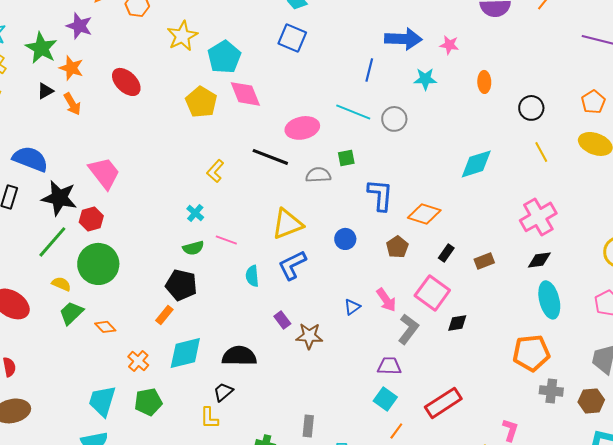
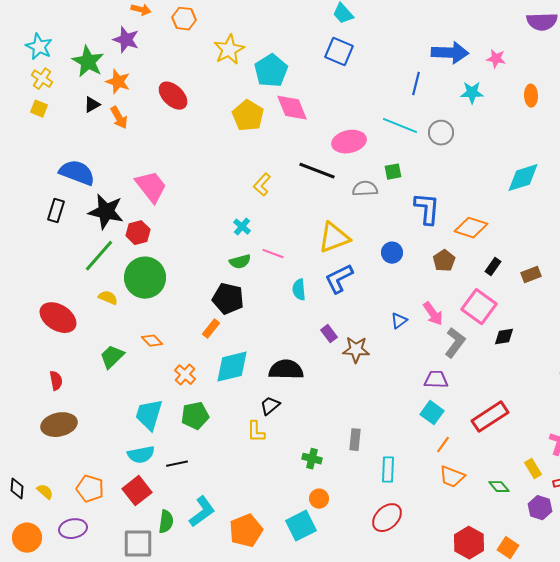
green trapezoid: (71, 313) -> (112, 357), moved

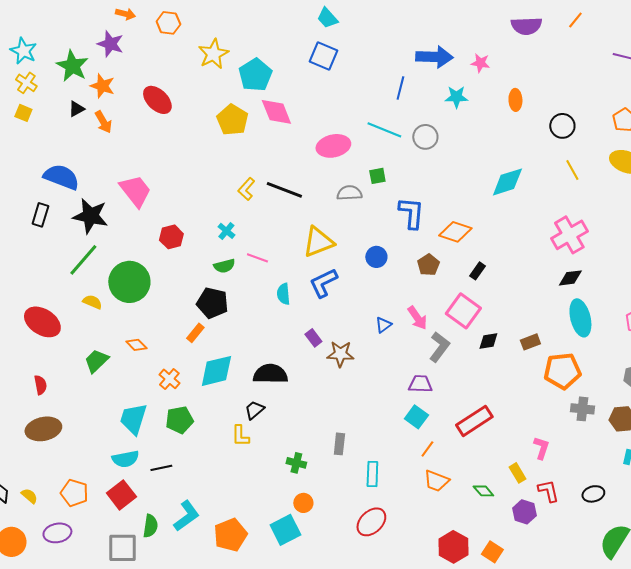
black line: (317, 171) -> (284, 190), moved
red hexagon: (138, 233) -> (171, 237), moved
brown rectangle: (531, 275) -> (530, 342), moved

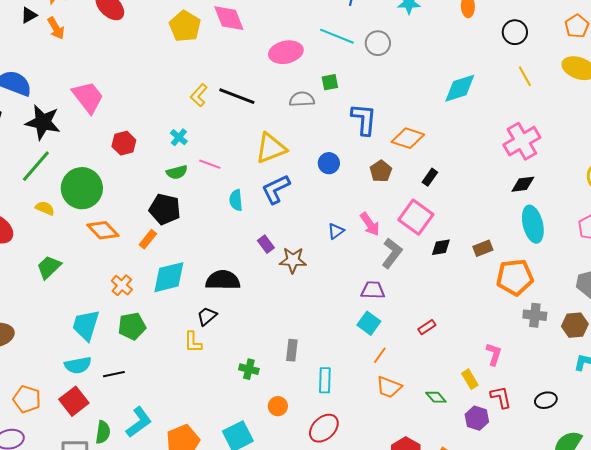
orange diamond: (136, 345) -> (103, 230), moved, size x1.5
red rectangle: (474, 421) -> (427, 327), size x0.5
orange circle: (303, 503) -> (278, 406), moved

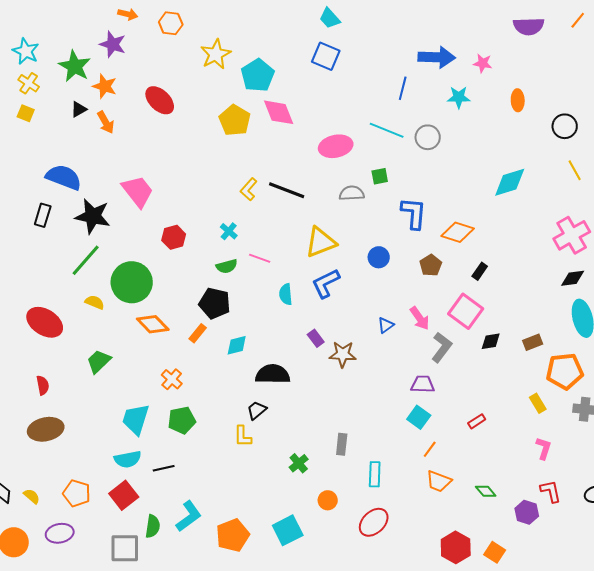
cyan diamond: (169, 277) -> (237, 345), moved, size x0.6
green cross: (249, 369) -> (299, 463), turned 36
yellow rectangle: (470, 379) -> (538, 403), moved

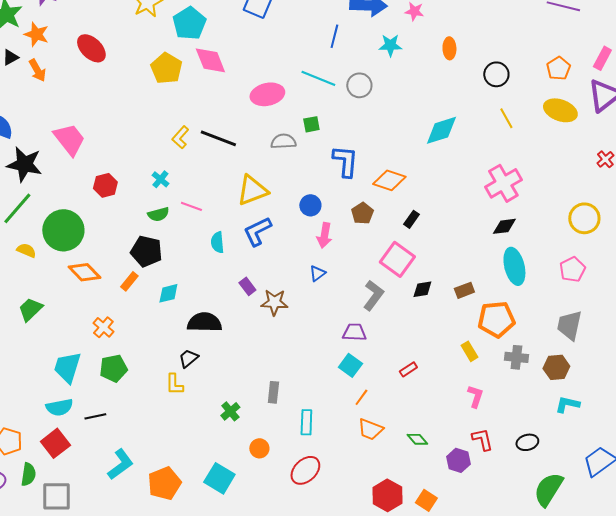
pink arrow: (420, 318) -> (324, 235), moved, turned 45
green semicircle: (153, 526) -> (28, 474), moved
cyan square: (288, 530) -> (219, 478), turned -32

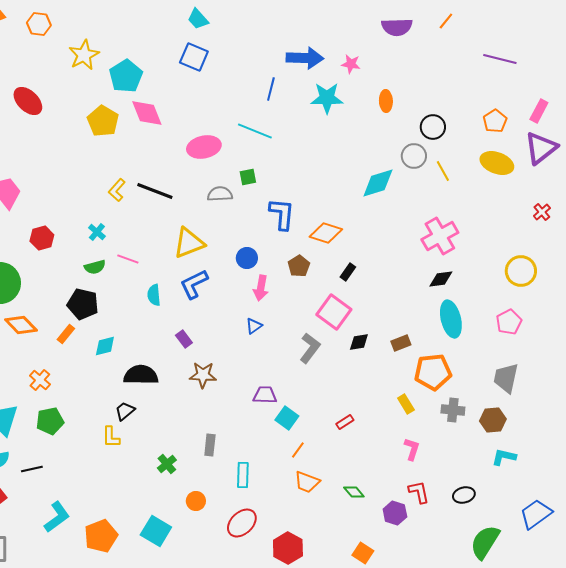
cyan star: (390, 45) -> (327, 98), size x1.4
gray circle: (359, 85) -> (414, 156), moved
brown star: (274, 302) -> (203, 375), moved
purple trapezoid: (354, 332) -> (265, 395), moved
red hexagon: (387, 495) -> (288, 548), moved

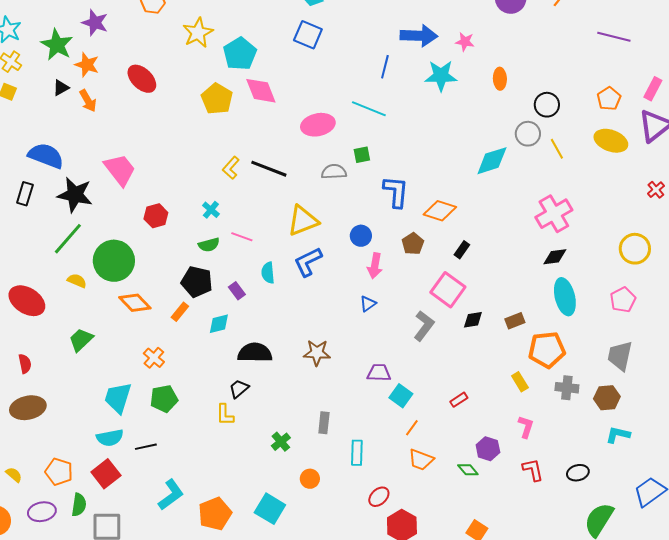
purple rectangle: (184, 339) -> (237, 291), moved
purple hexagon: (395, 513) -> (488, 449), moved
red ellipse: (242, 523) -> (379, 497), moved, size x0.7

